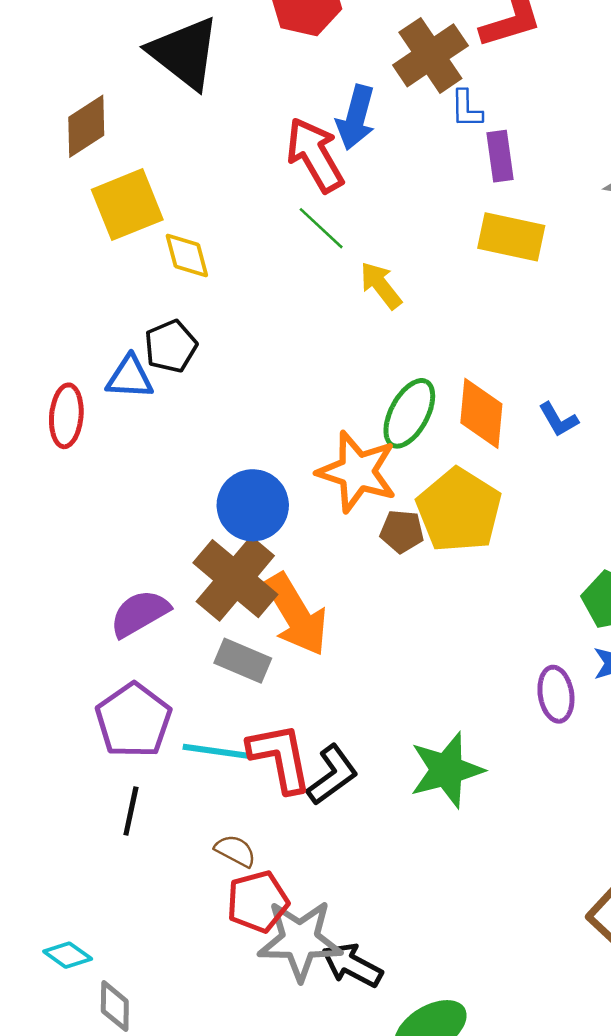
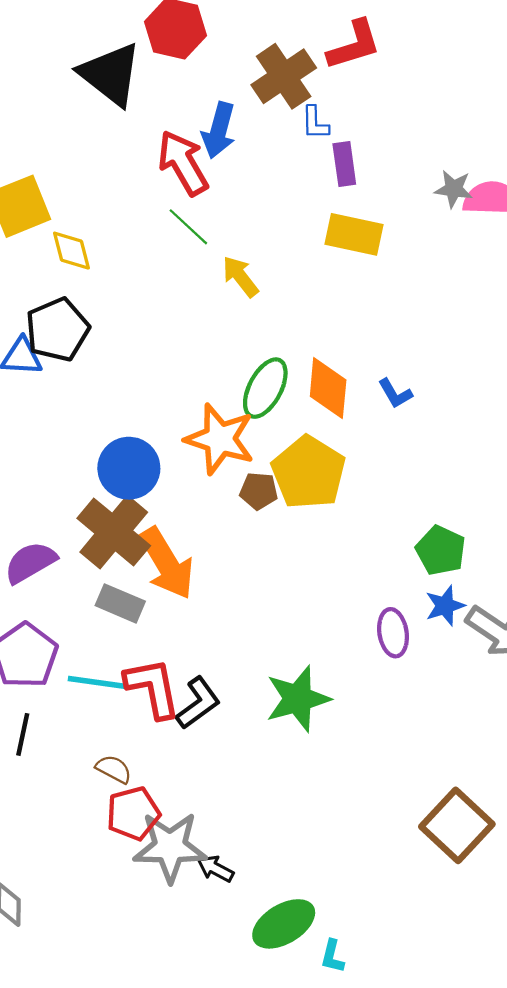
black triangle: (184, 53) -> (110, 74), moved
black pentagon: (171, 346) -> (57, 330), size x1.4
black arrow: (352, 965) -> (215, 869), size x0.7

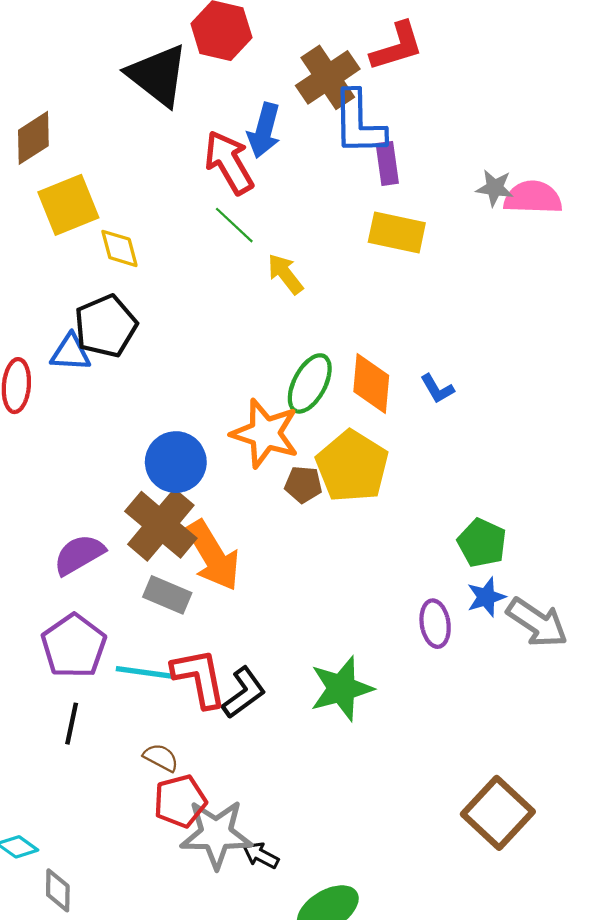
blue L-shape: (315, 123) -> (359, 123), size x2.0

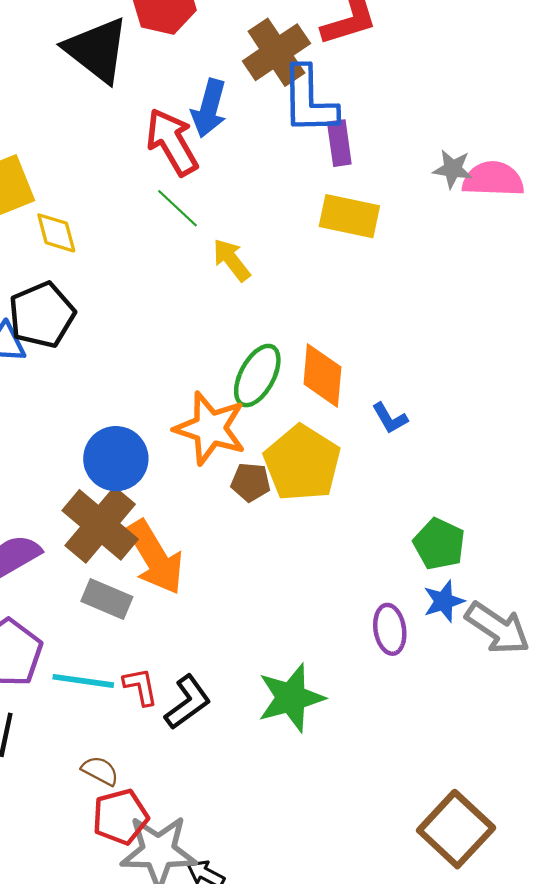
blue L-shape: (437, 389) -> (390, 418), moved
red L-shape: (199, 678) -> (141, 687), size x0.6

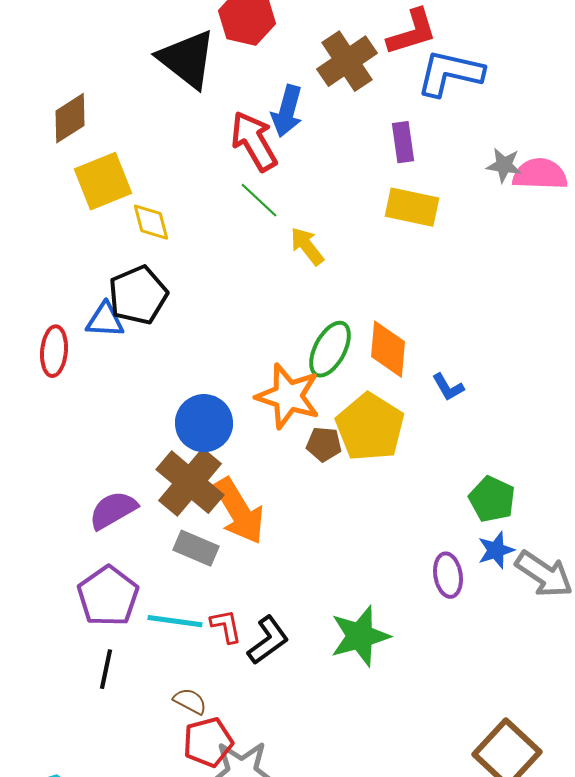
blue L-shape: (309, 100) -> (450, 73), moved, turned 104

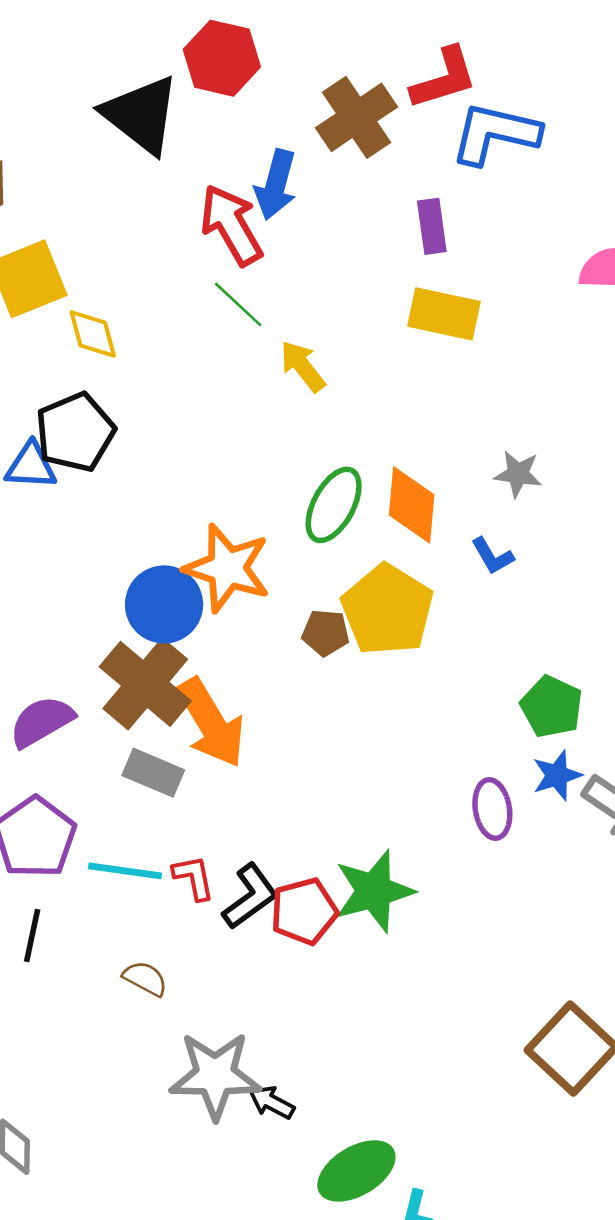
gray star: (504, 165) -> (518, 474), moved
orange star: (288, 396) -> (227, 568), moved
red pentagon: (208, 742) -> (304, 911), moved

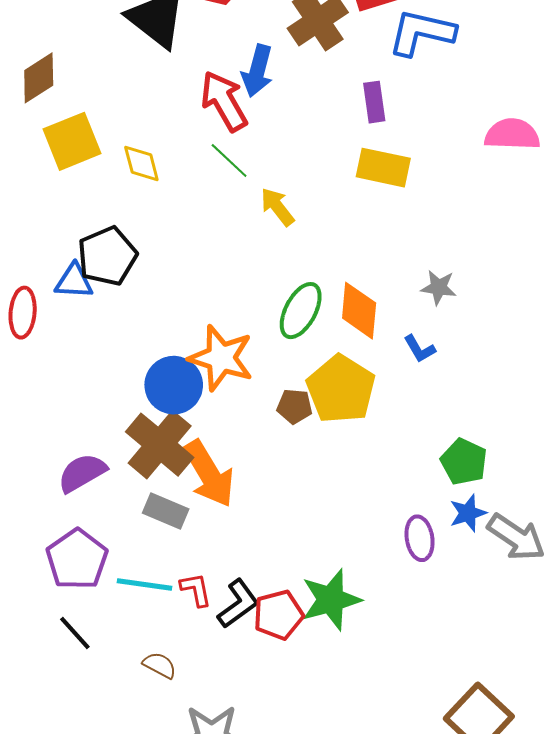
yellow diamond: (93, 334) -> (141, 163), moved
black line: (32, 935) -> (75, 633), turned -54

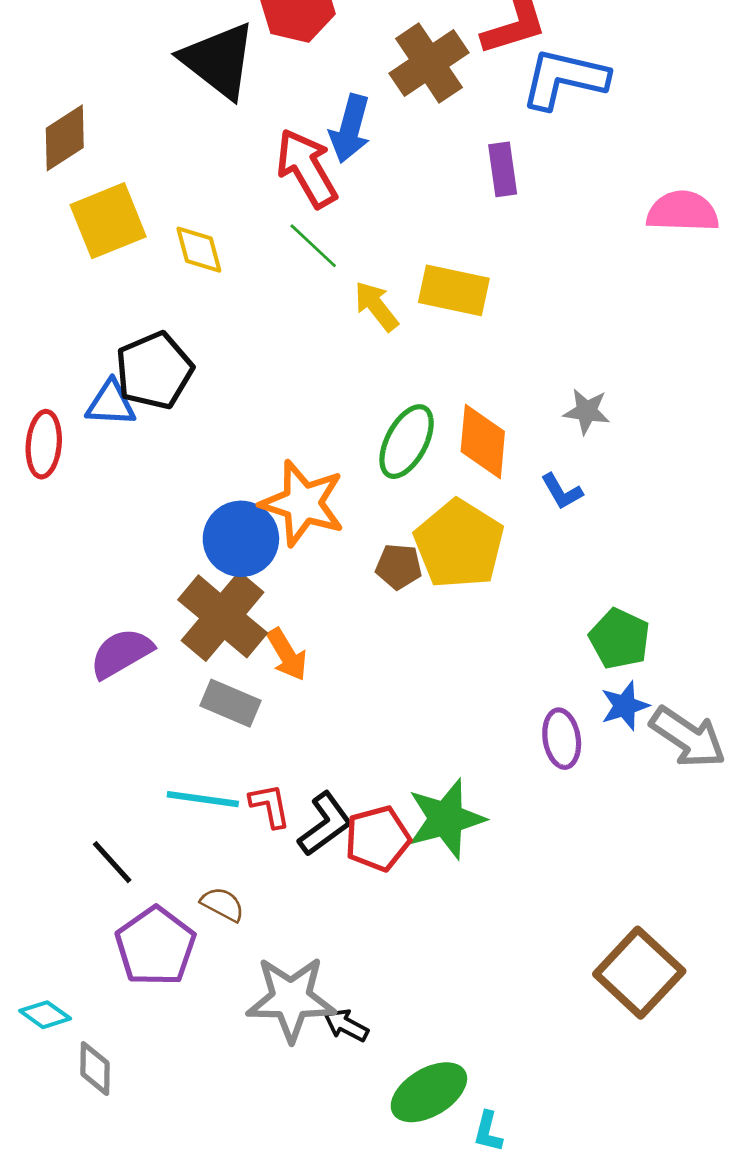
yellow rectangle: (383, 168) -> (454, 290), moved
orange arrow: (209, 474) -> (287, 654), size x0.6
purple pentagon: (77, 559) -> (155, 946), moved

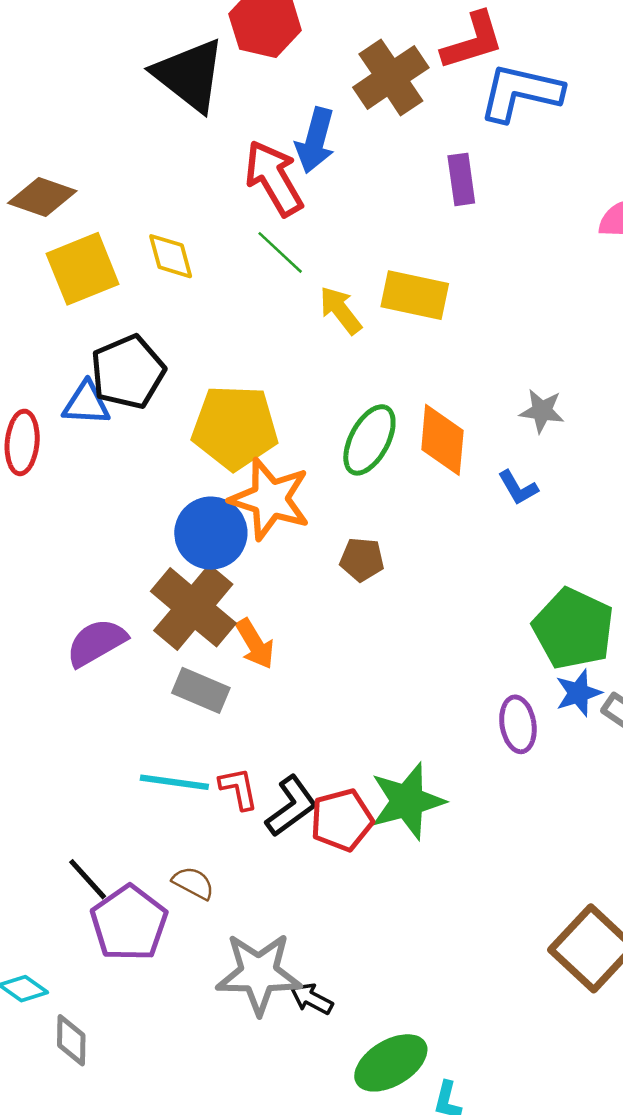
brown diamond: (65, 138) -> (42, 197), moved, turned 52
yellow square: (108, 221) -> (83, 269), moved
yellow pentagon: (459, 544) -> (235, 427), moved, turned -30
green pentagon: (620, 639) -> (573, 629), size x1.4
black line: (112, 862) -> (88, 879), moved

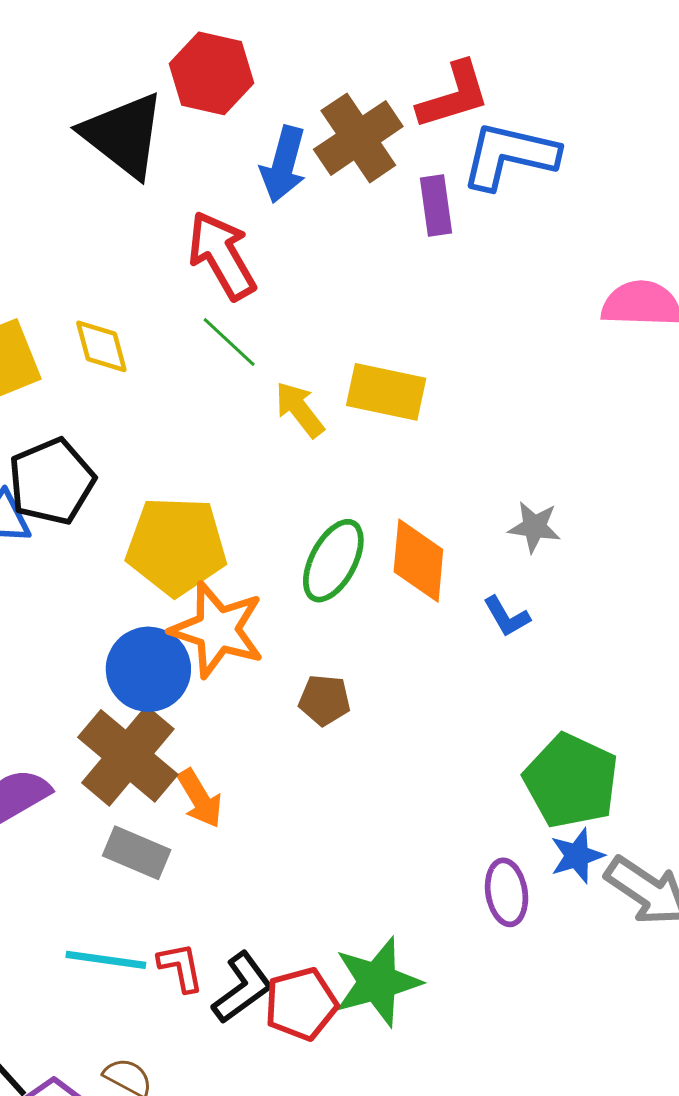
blue arrow: (315, 140) -> (283, 164), moved
purple rectangle: (461, 179) -> (436, 205), moved

